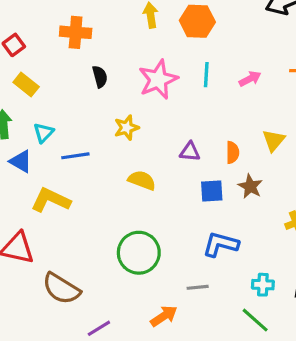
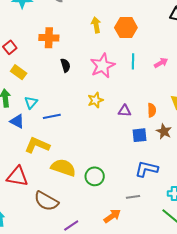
yellow star: (127, 128) -> (95, 100), moved
yellow semicircle: (142, 180) -> (63, 168), moved, size x1.4
green circle: (139, 253) -> (95, 176), size x0.7

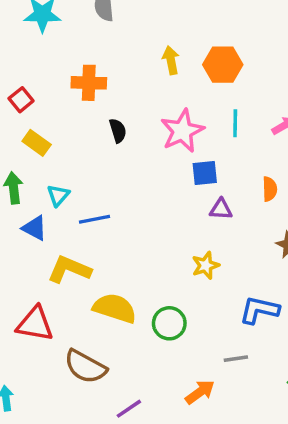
yellow star: (95, 100) -> (206, 265), moved
orange semicircle: (152, 110) -> (270, 189), moved
blue square: (139, 135) -> (205, 173), moved

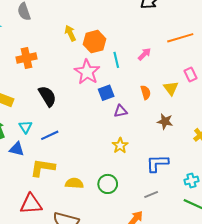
orange hexagon: (223, 65) -> (95, 42), moved
black semicircle: (118, 131) -> (47, 96), moved, size x1.5
yellow semicircle: (115, 308) -> (74, 183), size x0.7

